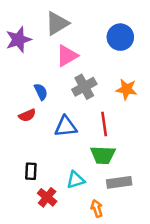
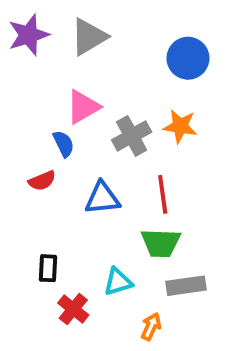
purple star: (18, 40) -> (29, 35), moved
pink triangle: (67, 56) -> (83, 107), moved
orange star: (127, 89) -> (180, 126), moved
orange arrow: (97, 208) -> (151, 327), turned 42

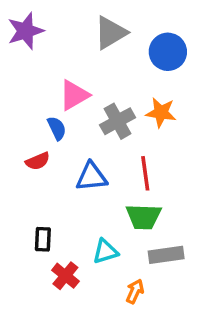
gray triangle: (89, 37) -> (111, 33), moved

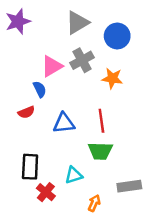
gray cross: (118, 121) -> (82, 60), moved
black rectangle: (43, 239) -> (30, 167), size x1.5
gray rectangle: (166, 255) -> (129, 186), moved

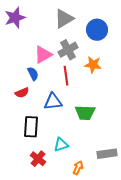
red line: (101, 121) -> (66, 76), moved
green trapezoid: (100, 151) -> (85, 113), moved
black rectangle: (30, 167) -> (31, 127), moved

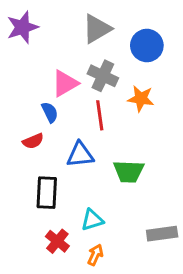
gray cross: (68, 50) -> (103, 76), turned -36
orange arrow: (78, 168) -> (95, 255), moved

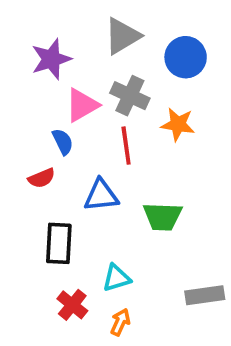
purple star: (22, 27) -> (51, 59), moved

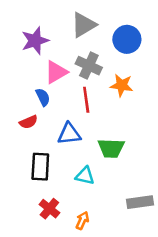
cyan triangle: (116, 278) -> (85, 176), moved, turned 30

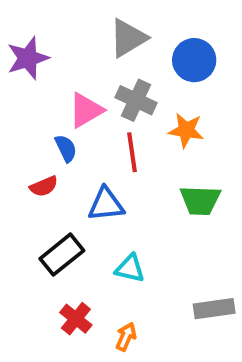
purple star: (35, 41) -> (28, 58), moved
green trapezoid: (111, 148) -> (200, 200), moved
black rectangle: (40, 167) -> (62, 255), turned 48

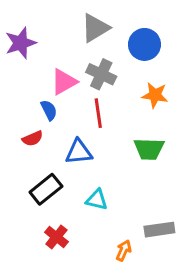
orange star: (186, 130) -> (155, 95), moved
orange arrow: (126, 337) -> (124, 250), moved

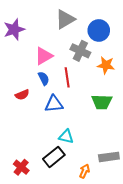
gray cross: (101, 74) -> (80, 51), moved
blue semicircle: (49, 110) -> (44, 78), moved
black rectangle: (46, 189) -> (54, 157), moved
red cross: (56, 237) -> (21, 167), moved

